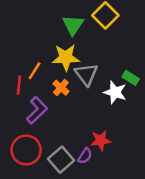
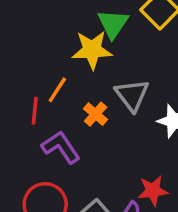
yellow star: (66, 57) -> (92, 50), moved
purple L-shape: (37, 110) -> (61, 147), turned -80

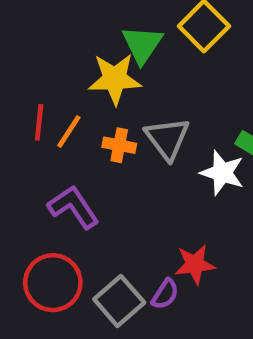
red line: (35, 111) -> (39, 122), moved
orange cross: (96, 114) -> (119, 145), moved, turned -30

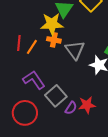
orange cross: (119, 145) -> (54, 40), moved
purple semicircle: (165, 294) -> (71, 108), moved
gray square: (119, 301) -> (56, 96), moved

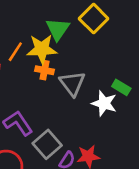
orange line: (32, 47) -> (15, 52), moved

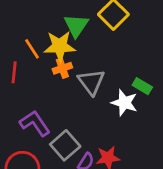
orange line: (15, 52) -> (32, 49), turned -66
orange cross: (45, 70) -> (62, 68), turned -30

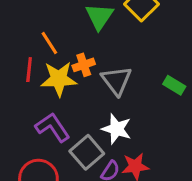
yellow star: (60, 46) -> (59, 79), moved
white star: (124, 103) -> (117, 129), moved

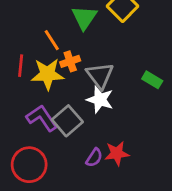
orange line: (49, 43) -> (52, 40), moved
white star: (117, 129) -> (100, 100), moved
gray square: (87, 152) -> (67, 121), moved

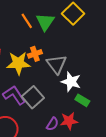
orange line: (52, 40) -> (27, 21), moved
green rectangle: (152, 80) -> (82, 100), moved
white star: (100, 100) -> (71, 82), moved

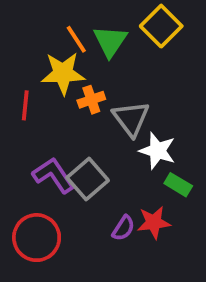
yellow star: (18, 63) -> (63, 73), moved

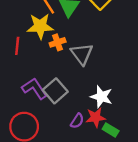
white star: (157, 151) -> (101, 97), moved
green rectangle: (178, 185) -> (111, 130), moved

